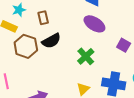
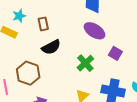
purple square: (124, 45) -> (115, 53), moved
brown hexagon: (26, 46) -> (28, 73), moved

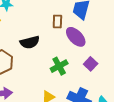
brown rectangle: (43, 24) -> (57, 22), moved

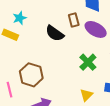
black semicircle: (30, 42) -> (55, 33), moved, turned 66

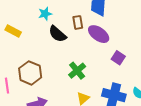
cyan star: (20, 18) -> (45, 14), moved
green cross: (88, 62) -> (77, 71), moved

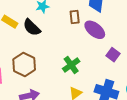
black semicircle: (57, 34) -> (32, 27), moved

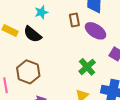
green cross: (71, 65) -> (87, 67), moved

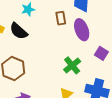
purple ellipse: (95, 31) -> (82, 30), turned 35

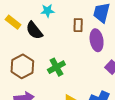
green cross: (72, 65) -> (56, 67), moved

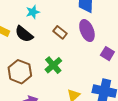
brown rectangle: (78, 25) -> (60, 32), moved, turned -40

